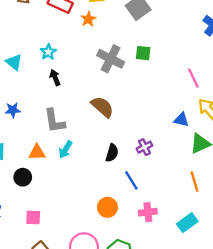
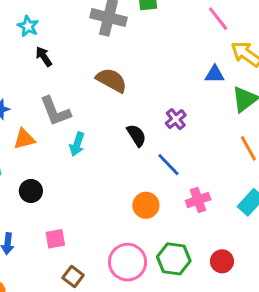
orange triangle: (37, 152) -> (24, 139), moved
black semicircle: (112, 153) -> (136, 135), turned -36

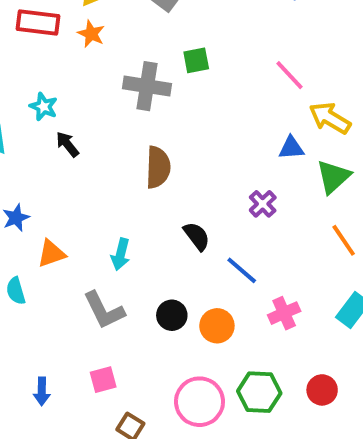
brown semicircle: (111, 80) -> (158, 167), turned 68
gray L-shape: (55, 111) -> (104, 310), moved
purple cross: (176, 119) -> (263, 204), moved
black circle: (31, 191) -> (172, 315), moved

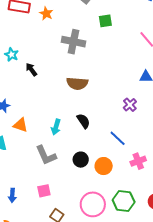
green square: (196, 60) -> (105, 21), moved
cyan star: (44, 107) -> (12, 55), moved
brown semicircle: (158, 167) -> (77, 83), turned 90
black semicircle: (197, 236) -> (83, 121), moved
orange triangle: (51, 254) -> (20, 125), turned 35

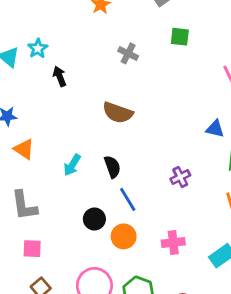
gray cross: (73, 42) -> (128, 53), size x0.6
purple cross: (130, 105) -> (180, 177), moved
blue line: (118, 138) -> (128, 199), moved
gray L-shape: (46, 155) -> (24, 205), moved

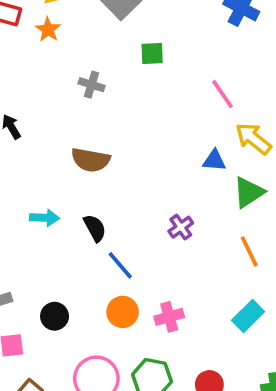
cyan arrow: (72, 165) -> (45, 218), moved, turned -110
black circle: (94, 219) -> (55, 316), moved
pink cross: (173, 243) -> (169, 317), moved

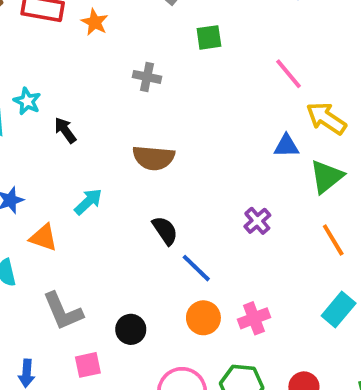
cyan arrow: (45, 218) -> (88, 202), moved, turned -40

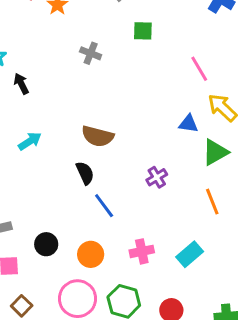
brown semicircle: (154, 158) -> (98, 136), moved
cyan rectangle: (339, 309) -> (190, 254), moved
orange circle: (203, 318) -> (91, 254), moved

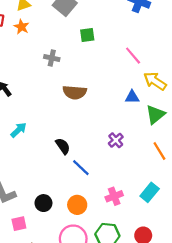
brown semicircle: (98, 136) -> (75, 92), moved

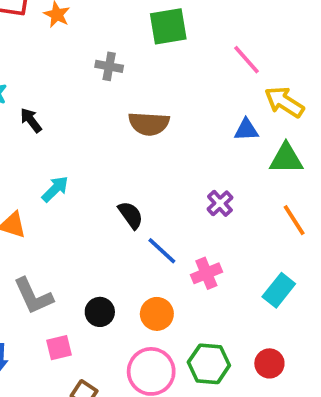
green square: (87, 35) -> (168, 26), size x1.5
green triangle: (155, 115) -> (286, 159), turned 40
pink cross: (114, 196) -> (206, 273), moved

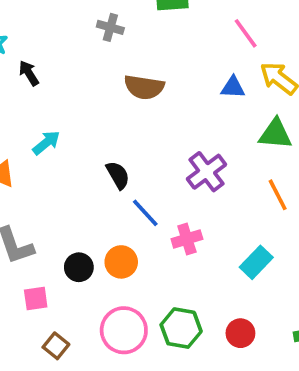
blue triangle: (246, 130) -> (233, 87), moved
purple cross: (220, 203) -> (207, 172), size x1.5
orange circle: (157, 314) -> (121, 262), moved

